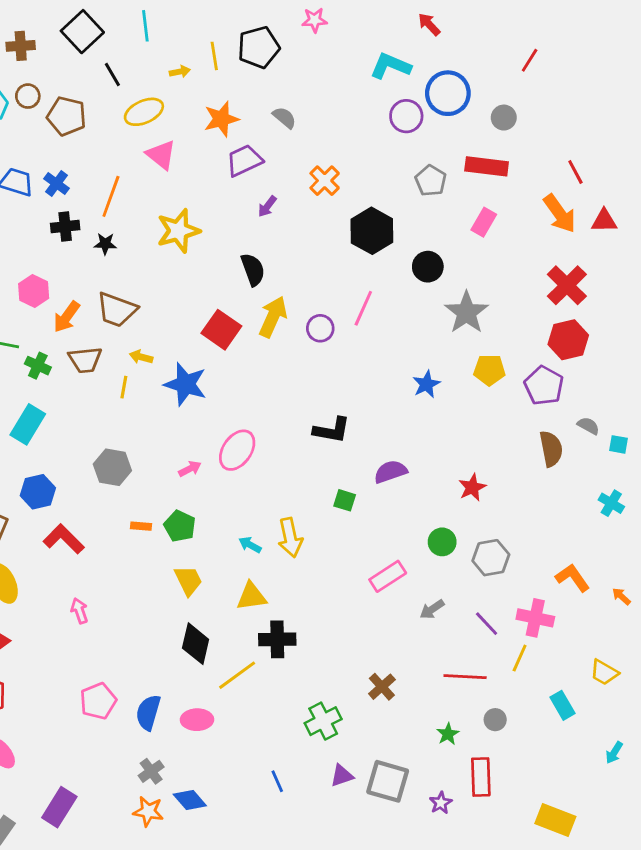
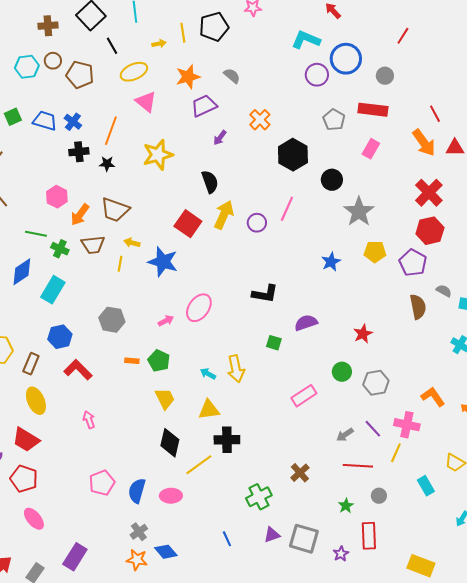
gray arrow: (432, 609) -> (345, 435), moved

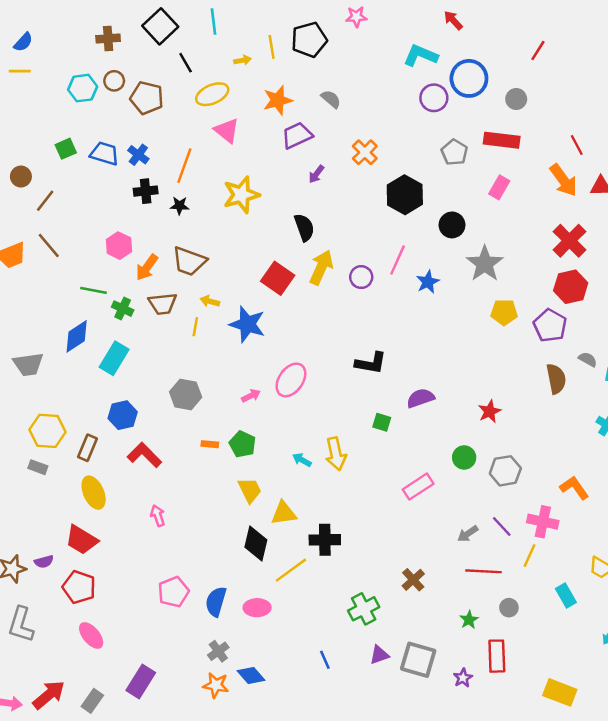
blue star: (331, 262) -> (428, 282), moved
yellow triangle: (209, 410) -> (284, 513), moved

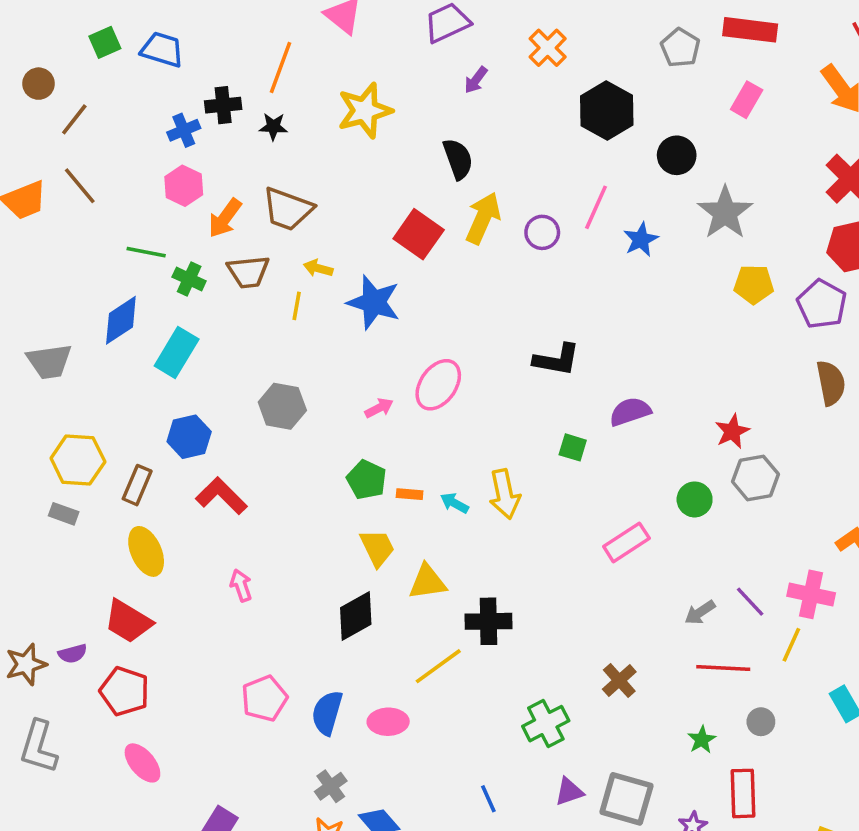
blue cross: (138, 155) -> (184, 130), moved, turned 30
orange rectangle: (210, 444) -> (410, 494), moved
gray hexagon: (505, 471) -> (756, 478), moved
black diamond: (256, 543) -> (356, 616), moved, turned 48

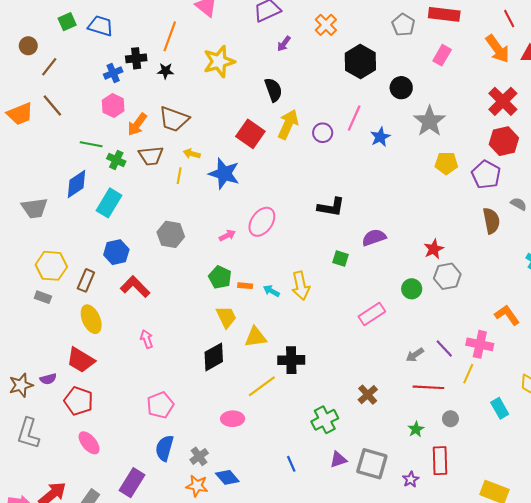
blue semicircle: (327, 713) -> (164, 448), moved

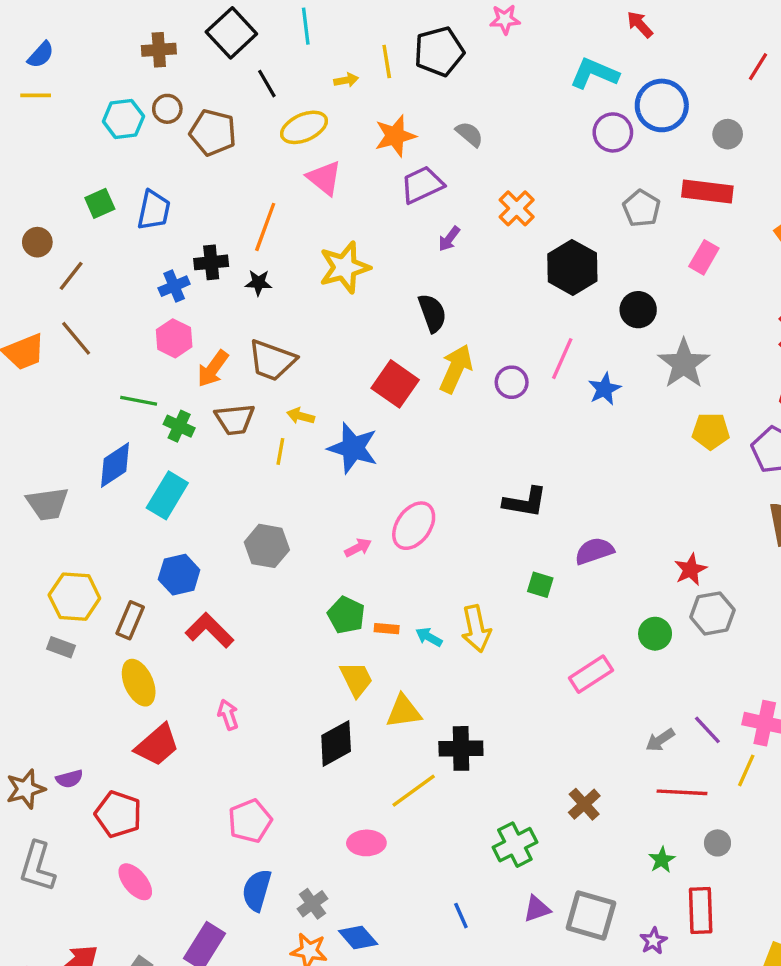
blue trapezoid: (101, 26) -> (154, 210), turned 85
red trapezoid: (81, 360) -> (157, 745), moved, turned -72

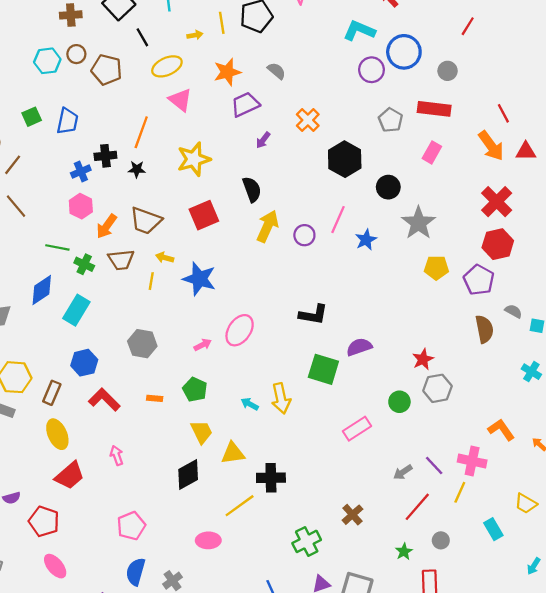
red square: (395, 384) -> (204, 215), moved, turned 32
green square: (540, 585) -> (323, 369), size x1.8
orange rectangle: (387, 629) -> (155, 398), moved
red line: (682, 792) -> (417, 507), turned -52

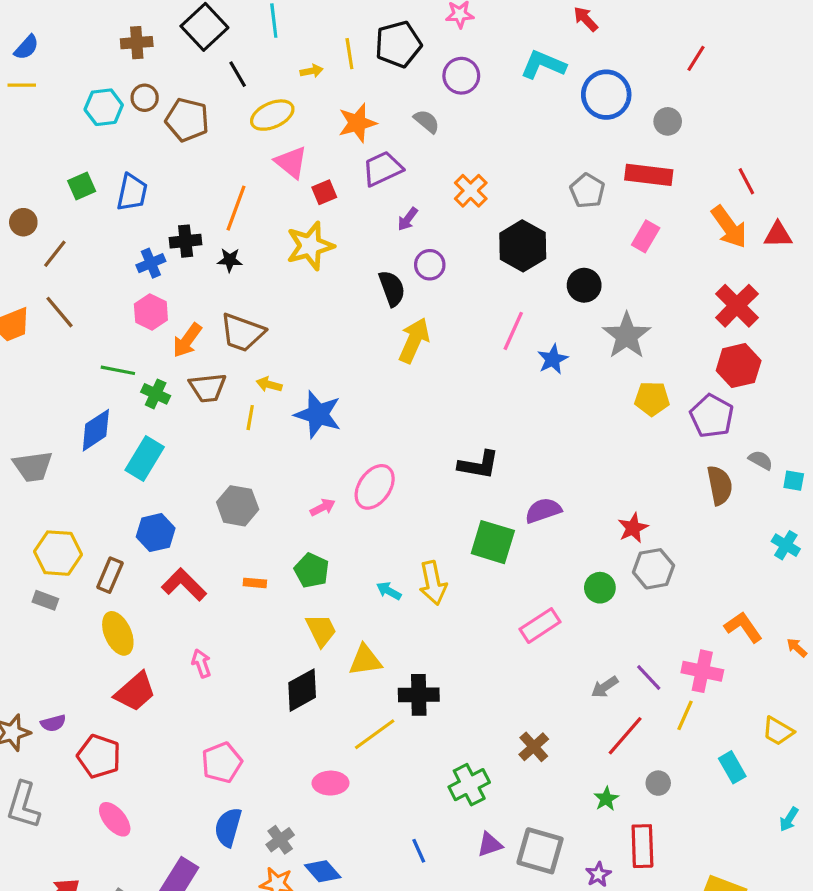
purple circle: (371, 70) -> (461, 76), moved
red square: (204, 215) -> (324, 192), moved, size x0.6
purple circle: (304, 235) -> (430, 265), moved

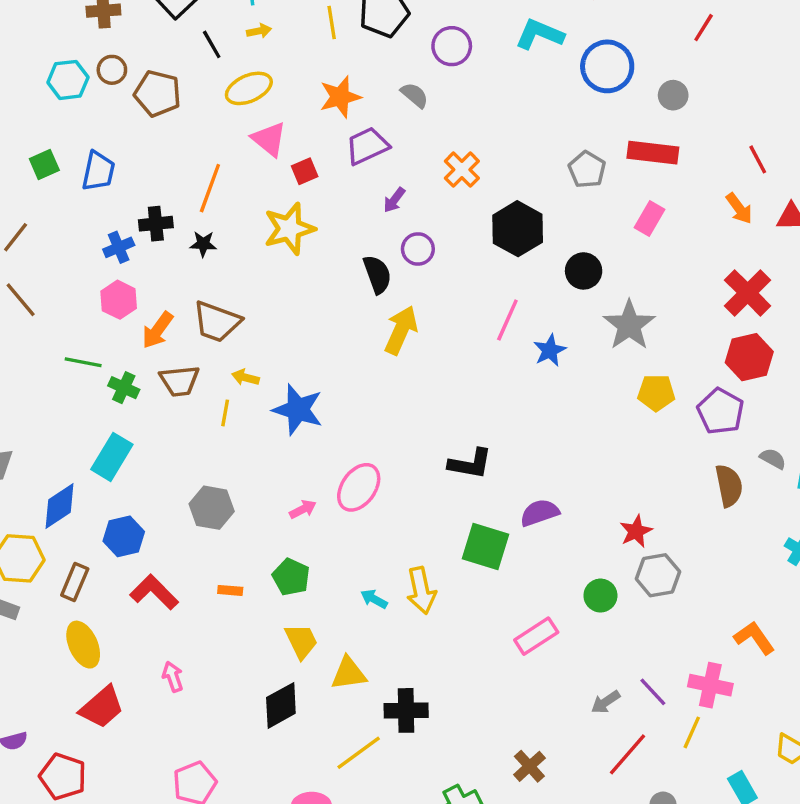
yellow arrow: (312, 71) -> (259, 31), moved
orange arrow: (729, 227) -> (739, 208), size x0.7
blue diamond: (96, 430) -> (59, 506), moved

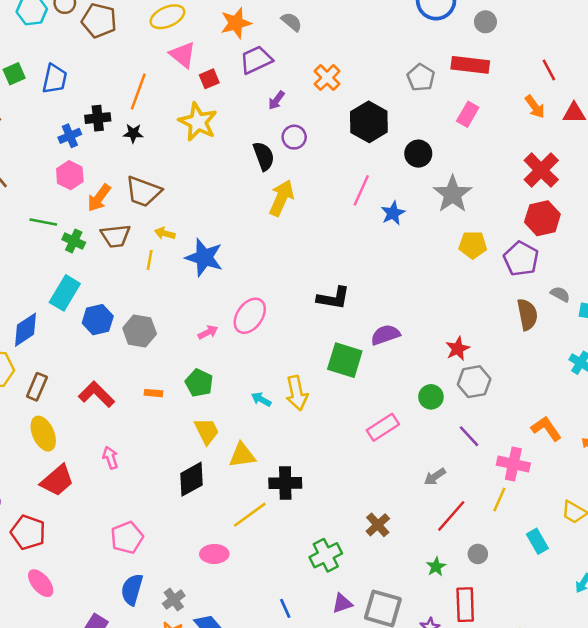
yellow star: (289, 229) -> (198, 122), turned -30
blue hexagon: (124, 536) -> (98, 320), moved
purple line: (653, 692) -> (469, 436), moved

